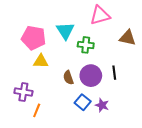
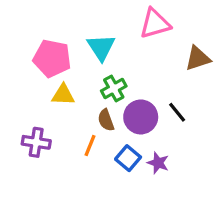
brown triangle: (128, 38) -> (198, 58), turned -30
green cross: (86, 45) -> (114, 88), moved, turned -35
black line: (114, 73) -> (177, 112), turned -32
orange line: (37, 110) -> (90, 145), moved

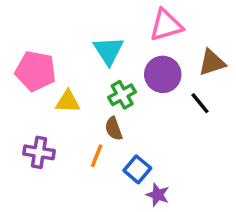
pink pentagon: (52, 58) -> (36, 71), moved
black line: (177, 112) -> (200, 103), moved
purple circle: (141, 117) -> (163, 74), moved
purple star: (158, 163) -> (158, 195), moved

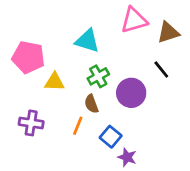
cyan triangle: (108, 51) -> (87, 41), turned -40
brown triangle: (212, 63) -> (168, 33), moved
purple circle: (163, 74) -> (131, 93), moved
black line: (200, 103) -> (161, 70), moved

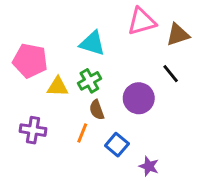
green cross: (98, 76) -> (89, 81), moved
purple star: (127, 157) -> (149, 166), moved

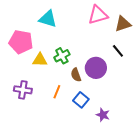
cyan triangle: (92, 43) -> (48, 19), moved
brown semicircle: (97, 110) -> (76, 75), moved

